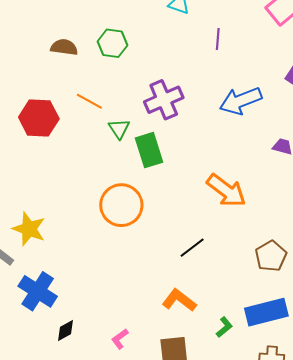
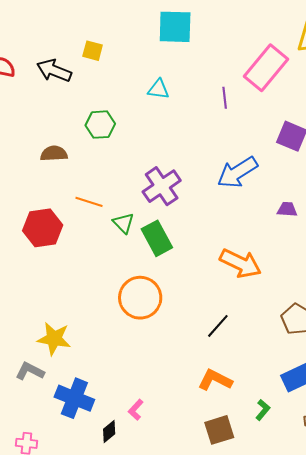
purple line: (218, 39) -> (225, 98), moved
green hexagon: (112, 43) -> (100, 125), moved
green L-shape: (224, 327) -> (263, 410), moved
pink L-shape: (120, 339) -> (136, 410), moved

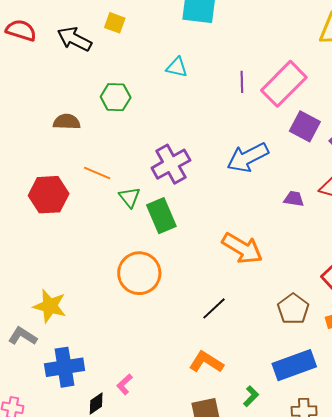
pink rectangle: (266, 68) -> (284, 84), moved
blue cross: (74, 398) -> (65, 367), turned -36

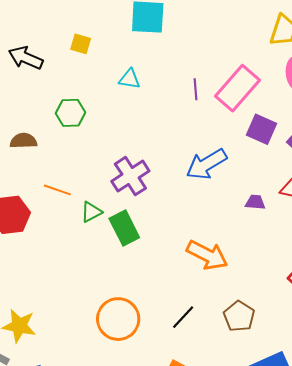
yellow square: (115, 23) -> (81, 44), moved
green triangle: (130, 197) -> (91, 212), turned 45
orange circle: (139, 273) -> (118, 319), moved
brown pentagon: (293, 309) -> (239, 316), moved

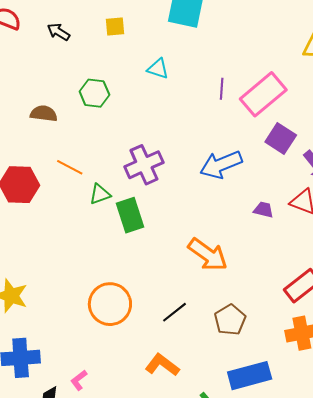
yellow square: (81, 44) -> (115, 27), turned -30
black arrow: (26, 58) -> (58, 32), size x0.7

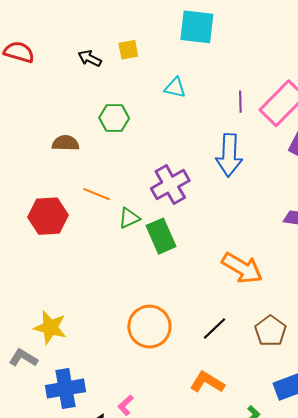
black arrow: (58, 32) -> (90, 58), moved
blue arrow: (221, 165) -> (229, 155), moved, turned -60

